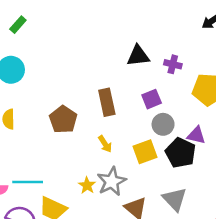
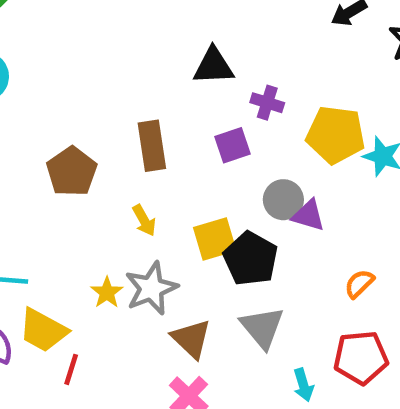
purple cross: (173, 64) -> (267, 103), moved
gray circle: (163, 124) -> (283, 200), moved
black pentagon: (181, 153) -> (251, 259), moved

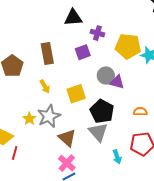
black pentagon: (251, 259) -> (102, 111), moved
orange semicircle: (359, 284) -> (140, 111), turned 48

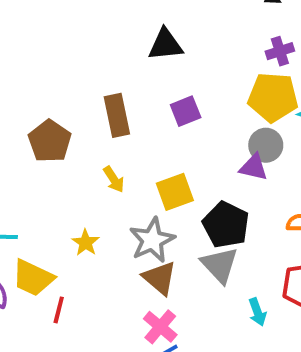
purple cross: (97, 33) -> (280, 51), moved, turned -32
gray circle: (106, 76) -> (266, 145), moved
gray star: (49, 116) -> (152, 240), moved

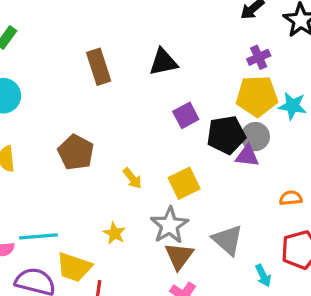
brown rectangle: (117, 115) -> (99, 67), moved
black pentagon: (226, 225) -> (226, 135), moved, turned -30
brown triangle: (160, 278) -> (179, 256), turned 32

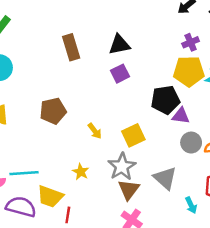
purple square: (186, 115) -> (120, 74), moved
gray circle: (255, 137) -> (191, 143), moved
brown pentagon: (76, 152) -> (53, 111), turned 30

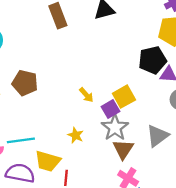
purple square: (120, 74) -> (111, 109), moved
brown pentagon: (53, 111) -> (25, 83), moved, turned 30
gray triangle: (165, 178) -> (157, 136), turned 45

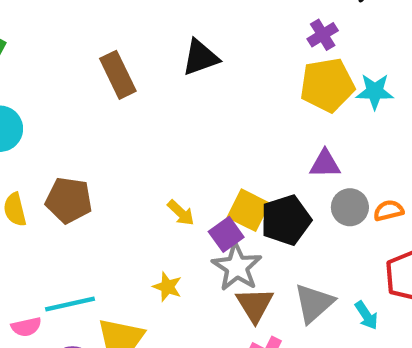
black pentagon: (152, 60) -> (286, 220), moved
yellow square: (124, 97) -> (248, 210), turned -30
gray triangle: (157, 136) -> (314, 303), moved

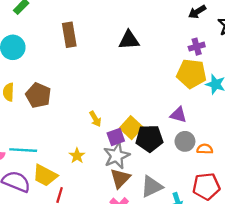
brown rectangle: (118, 75) -> (69, 35), moved

